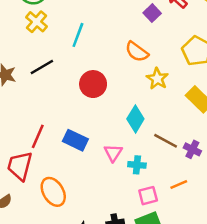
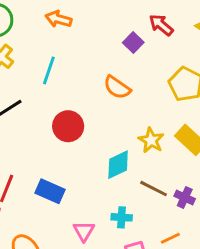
yellow star: (157, 79) -> (151, 140), moved
cyan diamond: (135, 119) -> (118, 165), turned 36
pink triangle: (113, 153) -> (84, 231), moved

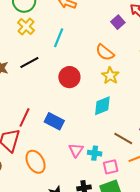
yellow star: (151, 140) -> (110, 76), moved
brown line: (154, 189) -> (123, 139), moved
cyan cross: (122, 217) -> (95, 153), moved

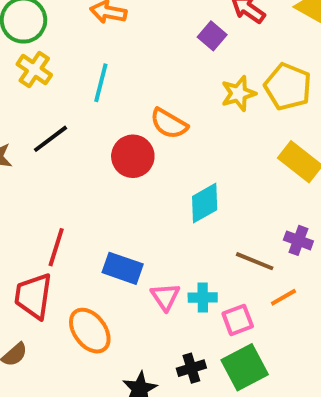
orange semicircle: (105, 52) -> (169, 124), moved
yellow star: (110, 76) -> (238, 94), moved, turned 30
blue rectangle: (54, 121) -> (123, 268), moved

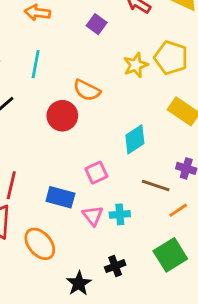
purple square: (212, 36) -> (97, 24), moved
cyan diamond: (205, 203) -> (135, 139), moved
pink square: (238, 320) -> (96, 173), moved
green square: (245, 367) -> (170, 255), moved

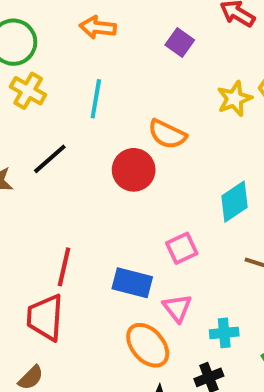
cyan cross: (120, 214) -> (224, 333), moved
orange ellipse: (40, 244) -> (148, 345), moved

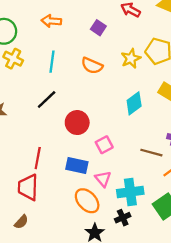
orange semicircle: (167, 134) -> (92, 66), moved
black line: (50, 159) -> (47, 99), moved
red circle: (134, 170) -> (77, 123), moved
cyan diamond: (234, 202) -> (134, 103), moved
cyan cross: (224, 333) -> (130, 192), size x1.6

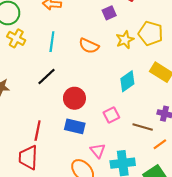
purple square: (98, 28) -> (109, 13), moved, turned 32
pink square: (104, 145) -> (111, 115), moved
blue rectangle: (77, 166) -> (75, 126), moved

